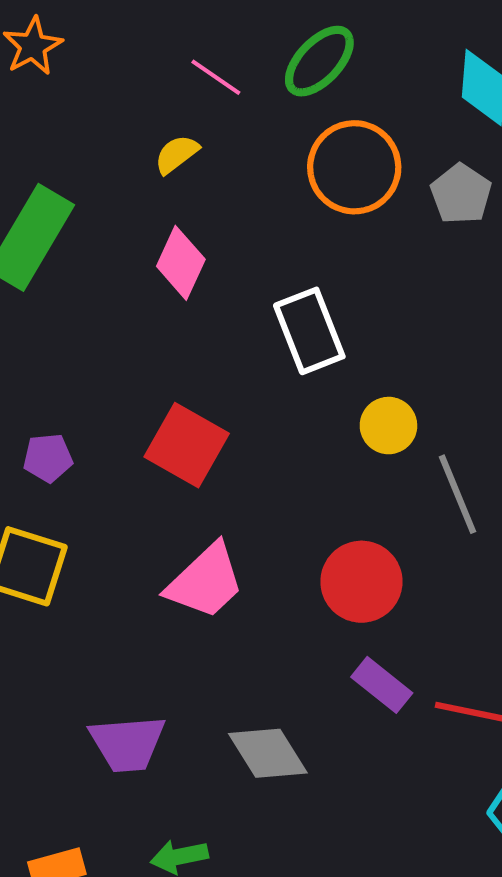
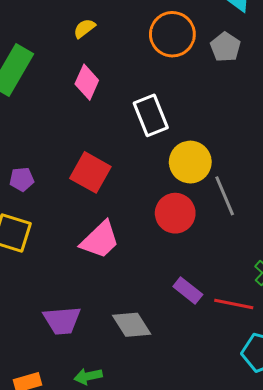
yellow circle: (388, 426) -> (190, 162), size x1.5
red circle: (361, 582) -> (175, 213), moved

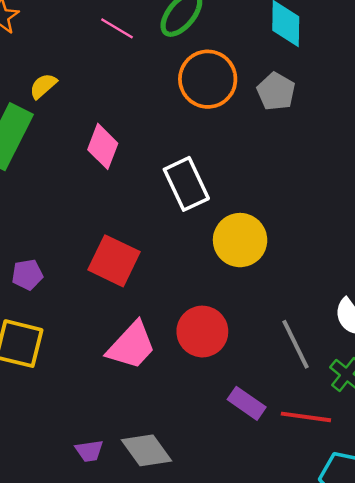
yellow semicircle: (84, 28) -> (43, 86), moved
gray line: (225, 196) -> (295, 344), moved
red circle: (175, 213) -> (202, 332), moved
purple trapezoid: (62, 320) -> (89, 451), size x0.6
gray diamond: (132, 325) -> (147, 450), moved

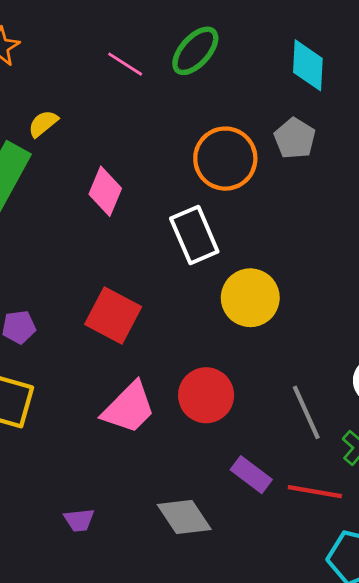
orange circle: (208, 79) -> (225, 159), moved
gray diamond: (147, 450) -> (184, 517), moved

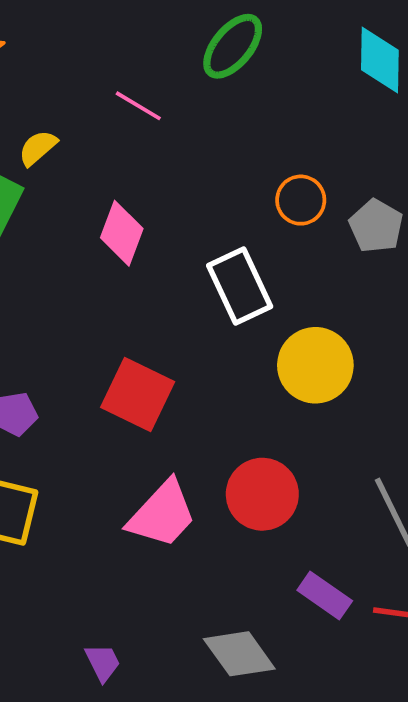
pink line: (125, 64) -> (138, 106), moved
gray pentagon: (295, 138) -> (376, 226), moved
orange circle: (225, 159) -> (301, 200), moved, size x0.6
purple trapezoid: (79, 520) -> (103, 662), turned -108

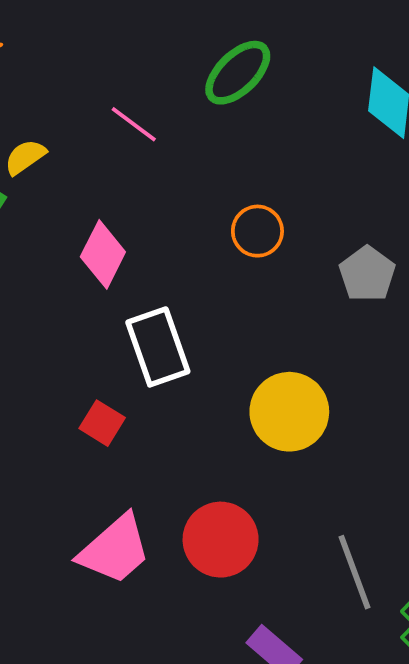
orange circle: (301, 200) -> (257, 231), moved
white rectangle: (240, 286) -> (158, 347), moved
red square: (138, 395) -> (102, 423), size x0.6

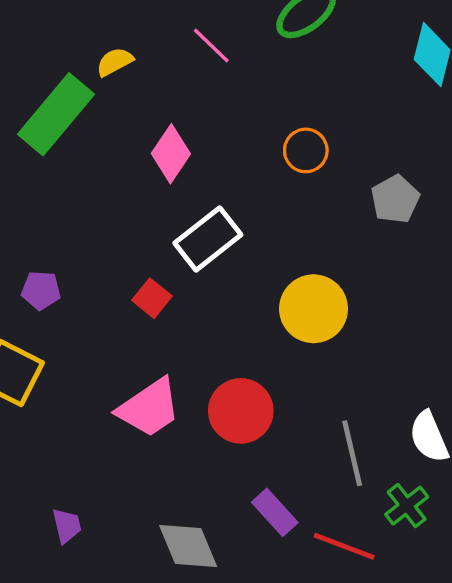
white rectangle: (158, 347) -> (208, 239), turned 64

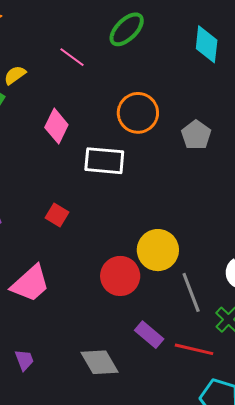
orange circle: (306, 150) -> (138, 113), size x1.5
white rectangle: (208, 239) -> (104, 161), moved, turned 51
yellow circle: (314, 309) -> (158, 250), moved
pink trapezoid: (149, 408) -> (30, 284), moved

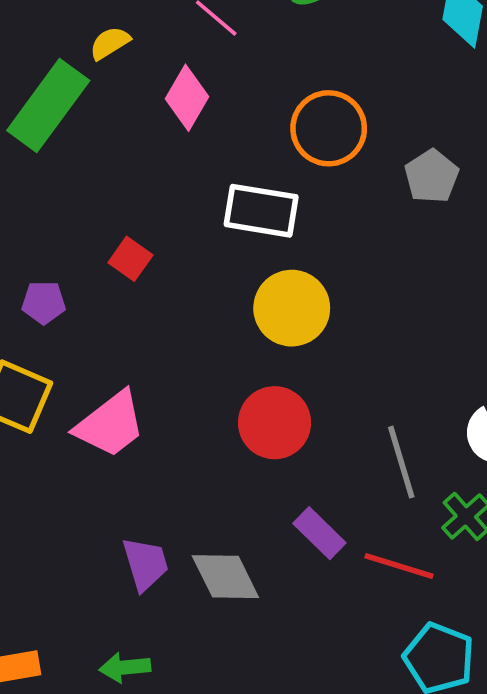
pink diamond: (56, 126) -> (187, 98), moved
red square: (57, 215) -> (130, 259), moved
yellow circle: (158, 250) -> (292, 308), moved
purple trapezoid: (24, 360) -> (145, 564), moved, size x1.4

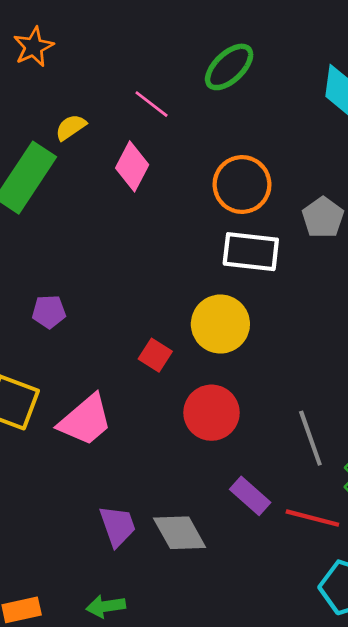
white rectangle: (261, 211) -> (251, 252), moved
red square: (130, 259) -> (155, 355), moved
purple pentagon: (44, 302) -> (49, 312), moved

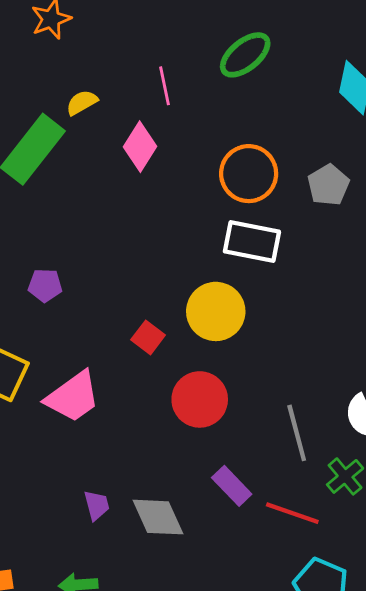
pink line: (151, 104) -> (164, 86), turned 36
gray pentagon: (323, 217) -> (328, 185), moved
purple trapezoid: (118, 526) -> (97, 505), size x0.7

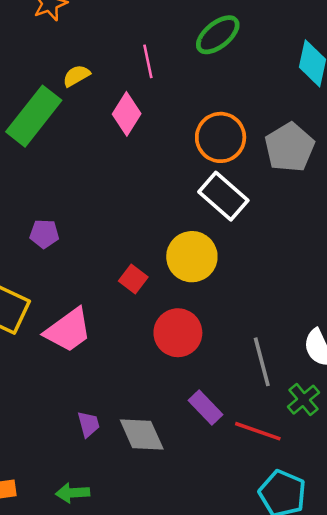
gray pentagon: (328, 185) -> (290, 147), size x1.4
white rectangle: (252, 241) -> (223, 196), turned 30

